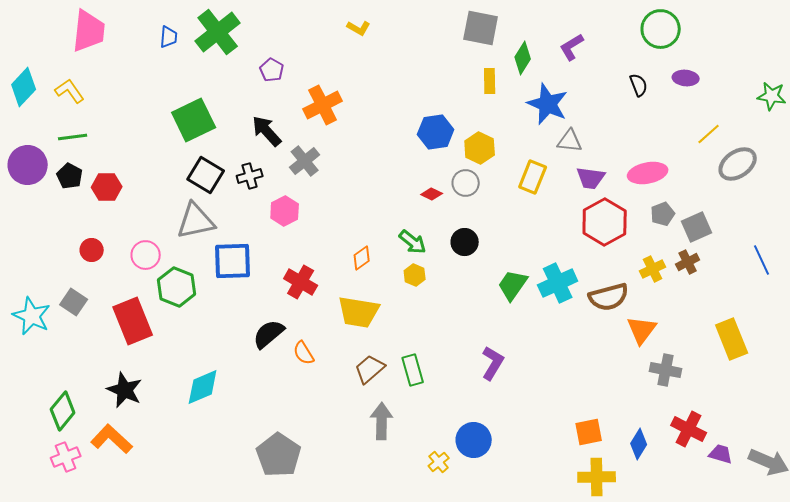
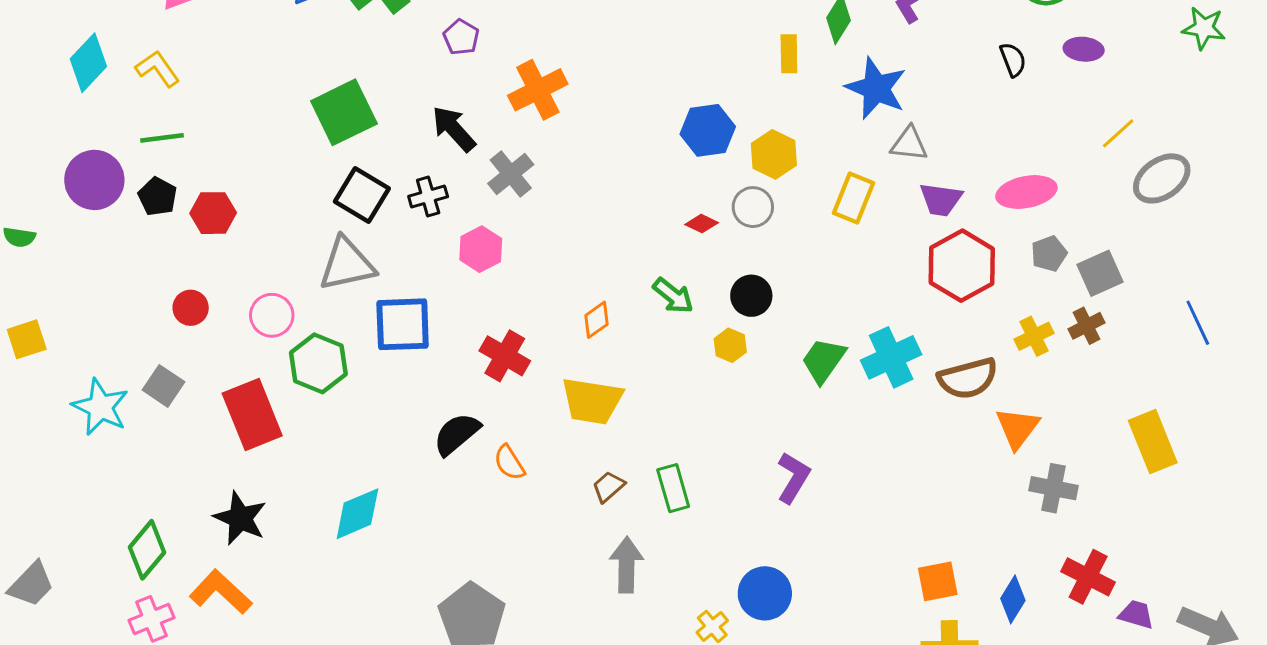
green star: (772, 96) -> (1204, 28), moved
yellow hexagon: (415, 275) -> (730, 345), moved
brown trapezoid: (370, 369) -> (609, 487), size x0.7

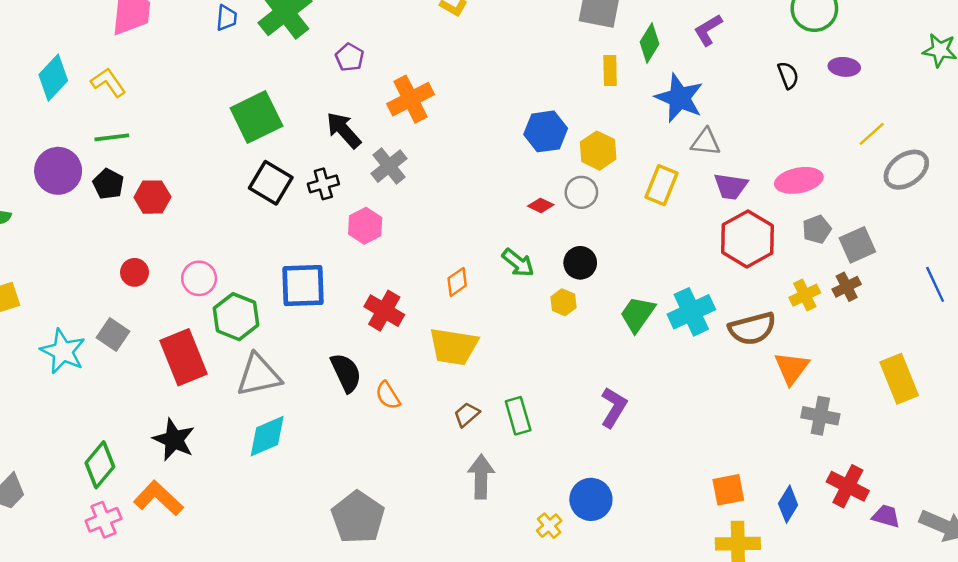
gray triangle: (347, 264) -> (259, 375), moved
black semicircle: (457, 434) -> (346, 373), turned 105

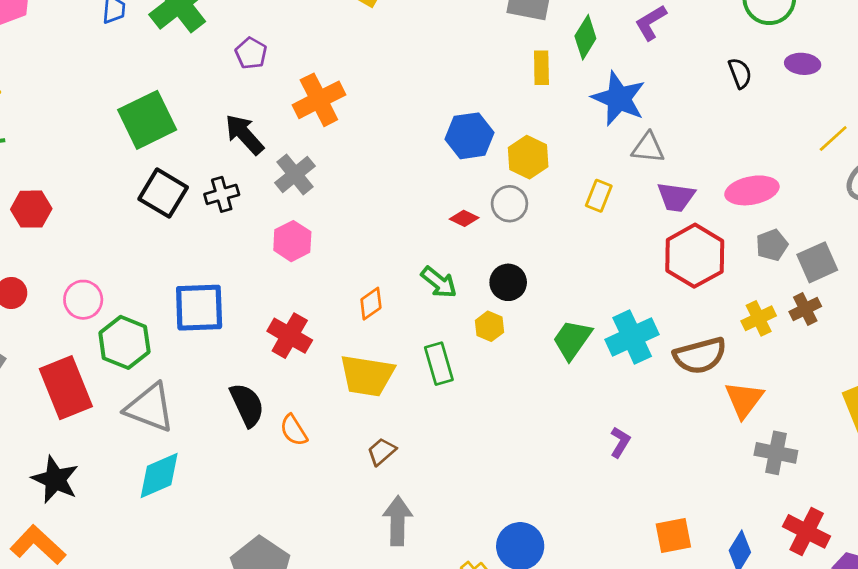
yellow rectangle: (661, 185) -> (599, 196), size x0.7
pink hexagon: (365, 226) -> (292, 241), moved
gray triangle: (259, 375) -> (150, 408), turned 33
purple L-shape: (614, 407) -> (620, 442), moved, size x0.7
green rectangle: (518, 416) -> (439, 364), moved

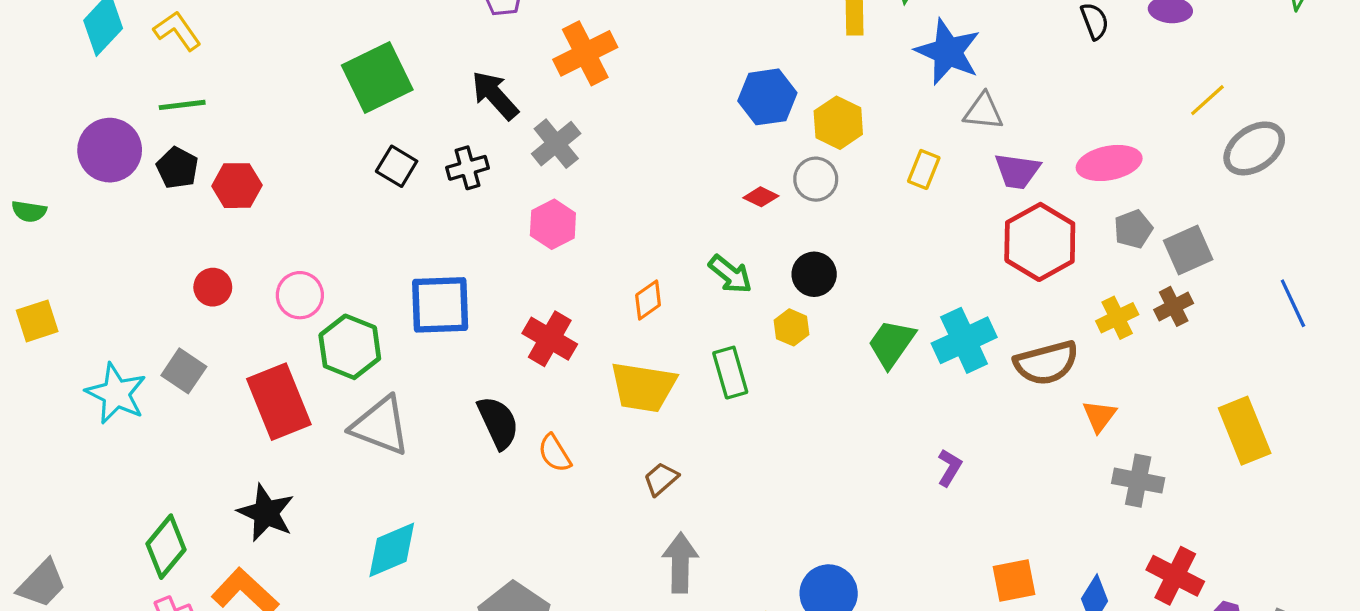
black square: (163, 193) -> (397, 166), size x0.7
orange triangle: (744, 400) -> (1099, 416), size x0.7
cyan diamond: (159, 476) -> (392, 550), moved

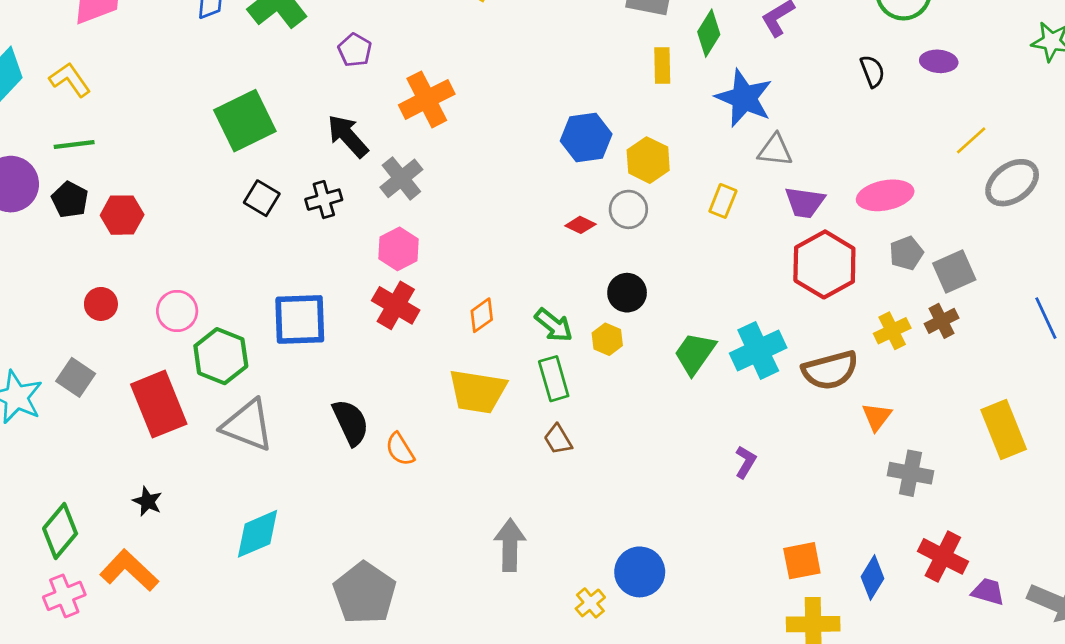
green arrow: (730, 274) -> (554, 325), moved
red cross: (550, 339) -> (396, 305), moved
brown trapezoid: (661, 479) -> (558, 439), moved, turned -80
black star: (266, 513) -> (147, 501), size x0.6

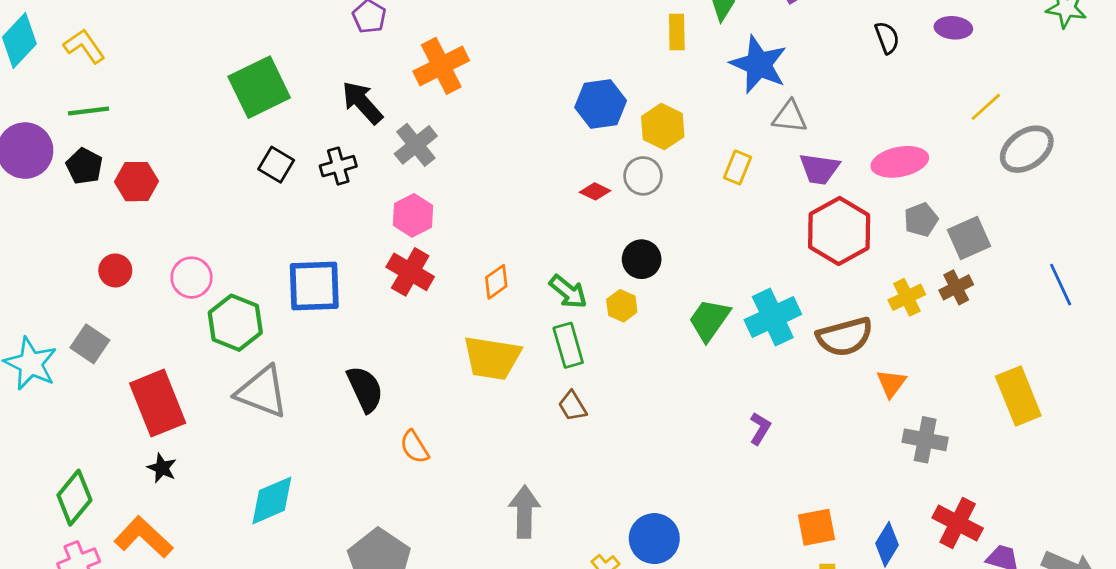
red rectangle: (159, 404) -> (158, 403), moved
orange semicircle: (400, 449) -> (414, 447), moved

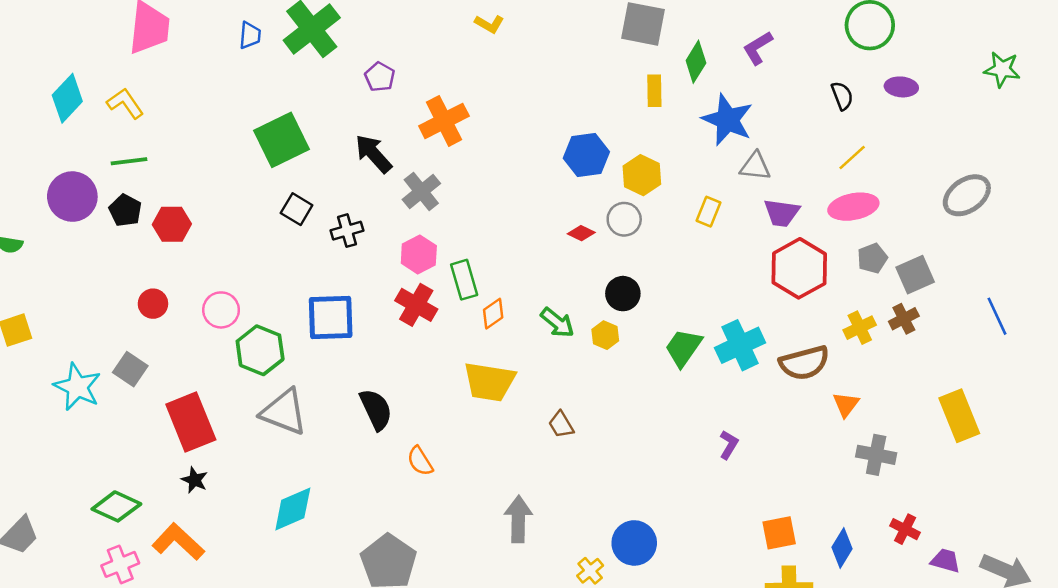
yellow line: (986, 107) -> (852, 157), moved
black cross: (338, 166) -> (347, 231), moved
green rectangle: (568, 345) -> (464, 280), moved
green diamond: (74, 498) -> (116, 506), turned 75
red cross: (958, 523) -> (905, 529), size x0.7

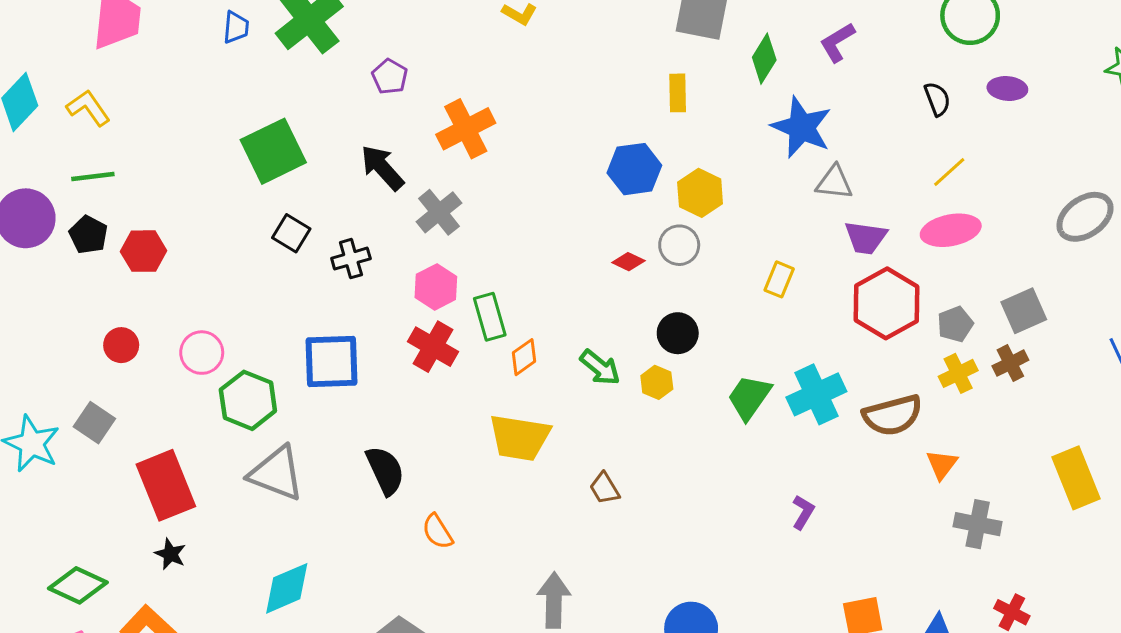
yellow rectangle: (654, 91) -> (678, 93), moved
yellow rectangle: (709, 212) -> (779, 279), moved
gray pentagon: (872, 258) -> (955, 324), moved

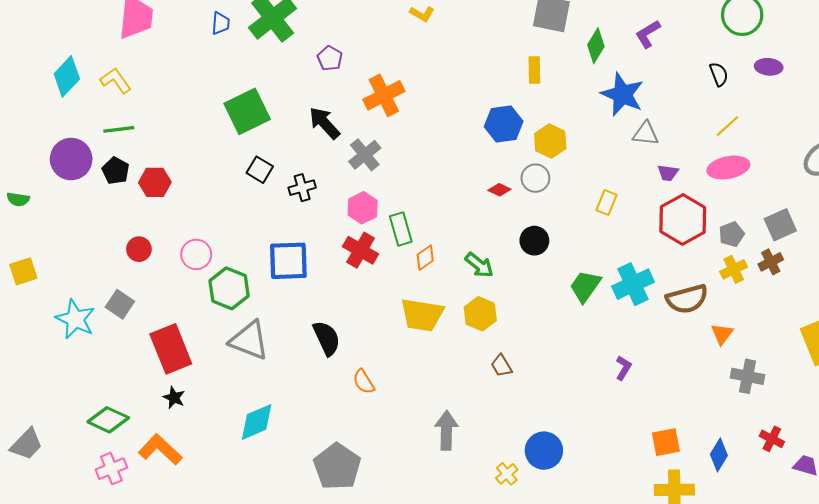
purple trapezoid: (866, 238) -> (668, 173), size x0.7
yellow hexagon: (657, 382) -> (480, 314), moved, size x1.4
brown trapezoid: (605, 488) -> (502, 366), moved

